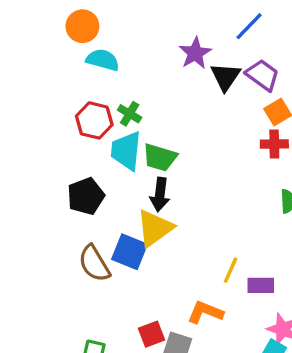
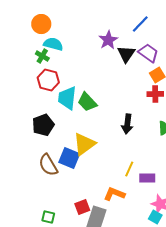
green cross: (130, 114) -> (42, 56), moved
green trapezoid: (160, 157) -> (87, 102), turned 30
black arrow: (160, 194) -> (127, 124), moved

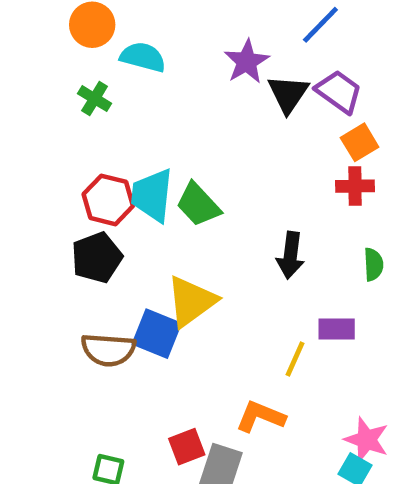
cyan semicircle: (53, 44) -> (143, 57), moved
red hexagon: (48, 80) -> (108, 200), moved
brown semicircle: (48, 165) -> (108, 350), turned -55
purple rectangle: (147, 178) -> (337, 329), moved

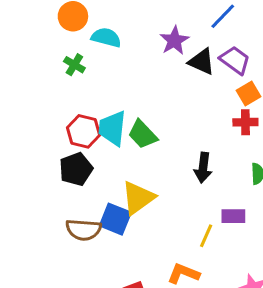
black triangle: (288, 94) -> (202, 62), turned -40

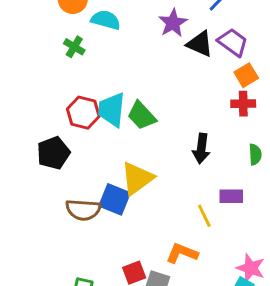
black pentagon: (76, 169) -> (53, 153), moved
yellow line: (206, 236) -> (204, 216), turned -50

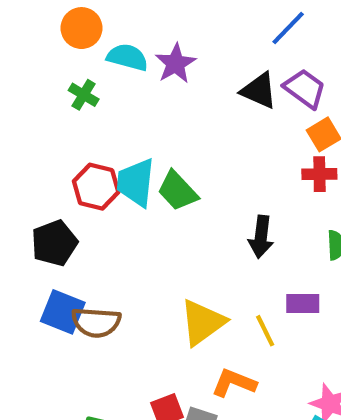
purple star: (173, 23) -> (175, 63), moved
yellow triangle: (137, 178) -> (203, 322), moved
blue square: (115, 199) -> (63, 312), moved

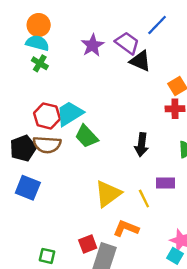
cyan semicircle: (127, 57) -> (37, 43), moved
purple trapezoid: (305, 89) -> (127, 43), moved
cyan trapezoid: (136, 182) -> (70, 114), turned 52
green trapezoid: (178, 191) -> (86, 136), moved
brown semicircle: (96, 322) -> (47, 145), moved

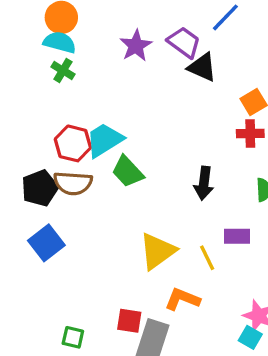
blue square: (28, 188) -> (46, 243), turned 30
red square: (88, 244) -> (129, 321), turned 30

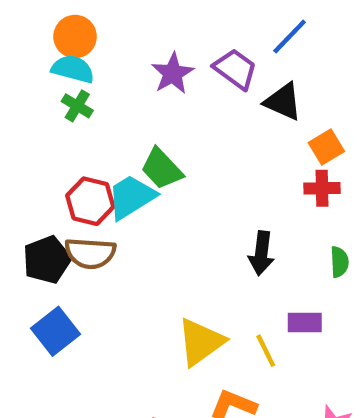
black triangle: (202, 67) -> (283, 102), moved
green trapezoid: (128, 172) -> (162, 169), moved

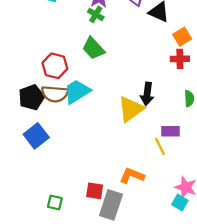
green cross: (77, 106) -> (96, 14), moved
cyan trapezoid: (131, 197) -> (77, 92), moved
yellow triangle: (201, 342) -> (131, 109), moved
yellow line: (266, 351) -> (160, 146), moved

